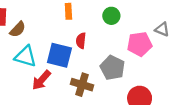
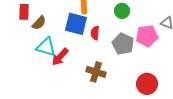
blue square: (59, 55) -> (76, 24), moved
gray pentagon: (112, 68) -> (123, 44), moved
red arrow: (41, 80) -> (60, 57), moved

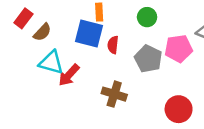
red rectangle: (24, 12) -> (23, 18), turned 35

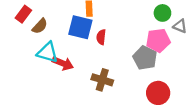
green circle: (147, 17) -> (162, 13), moved
gray pentagon: (148, 59) -> (145, 58), moved
red arrow: (69, 75) -> (63, 63), turned -110

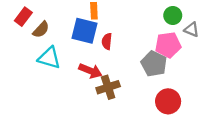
red arrow: (63, 63) -> (90, 71), moved
brown cross: (102, 80) -> (108, 87), turned -35

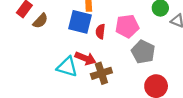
pink pentagon: (168, 45) -> (127, 26), moved
cyan triangle: (49, 58) -> (67, 67), moved

